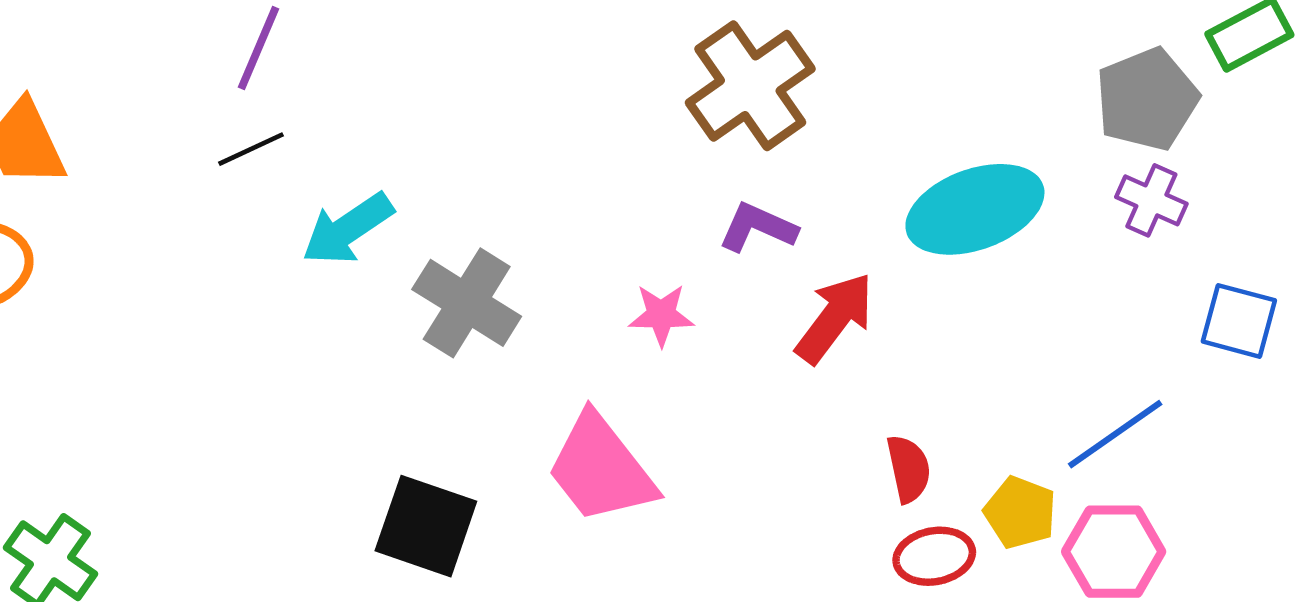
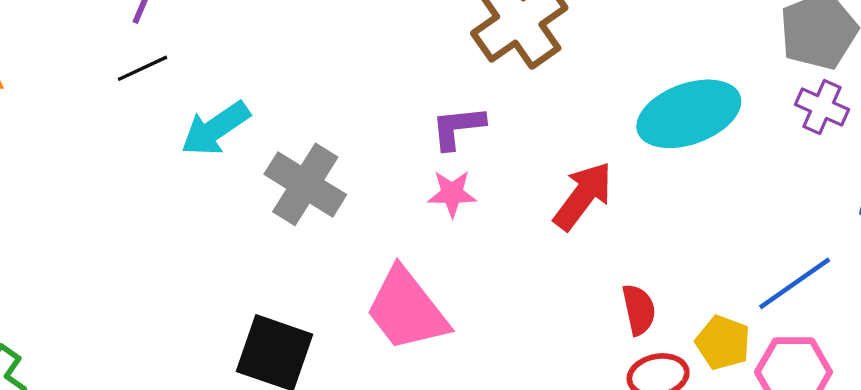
purple L-shape: (758, 227) -> (458, 127), moved, turned -30

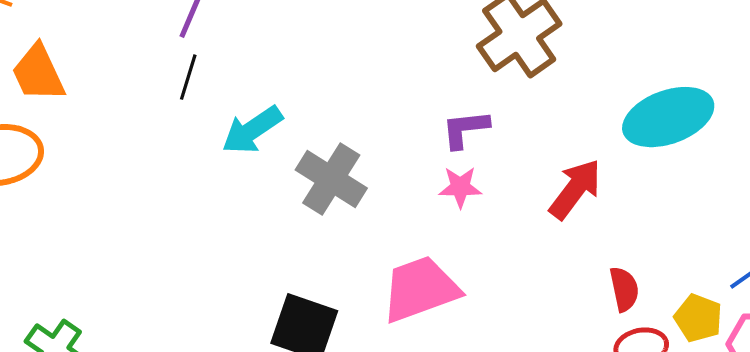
black line: (143, 68) -> (188, 77), turned -48
pink trapezoid: (407, 310) -> (420, 289), turned 108

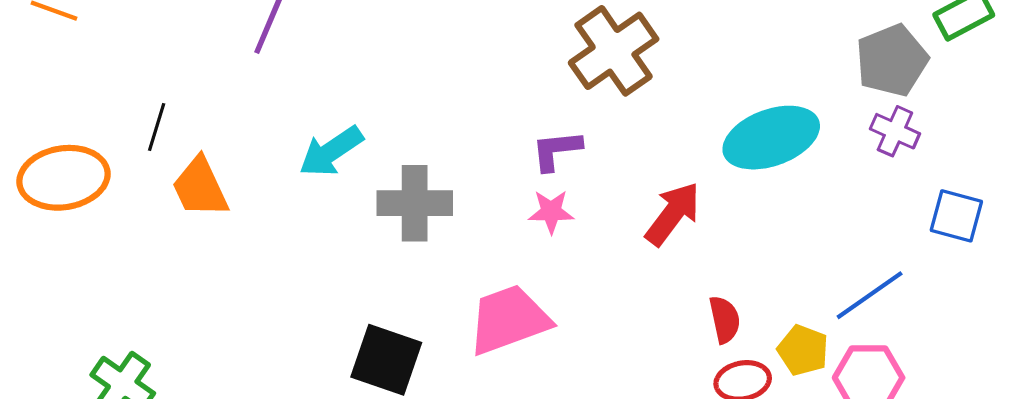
orange trapezoid: (38, 73) -> (200, 187), moved
black line: (188, 77) -> (157, 127), moved
gray cross: (331, 179) -> (415, 203), turned -32

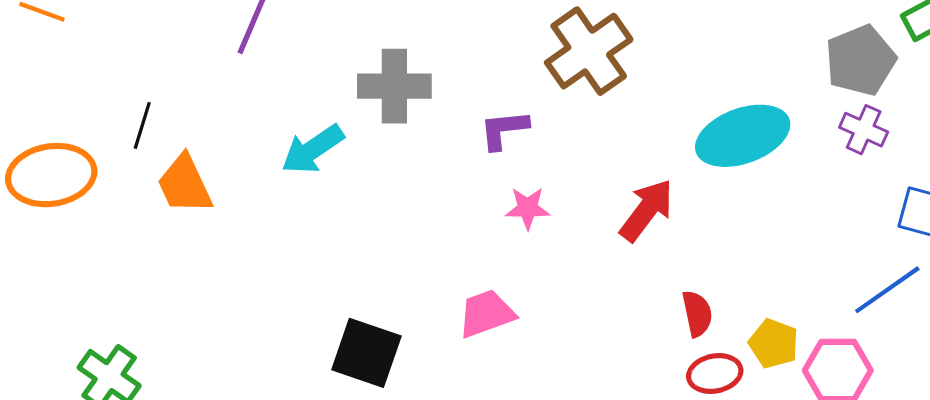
purple L-shape: (556, 150) -> (504, 130), moved
gray cross: (415, 203) -> (394, 86), moved
blue line: (870, 295) -> (887, 290), moved
pink trapezoid: (509, 320) -> (486, 314), size x0.7

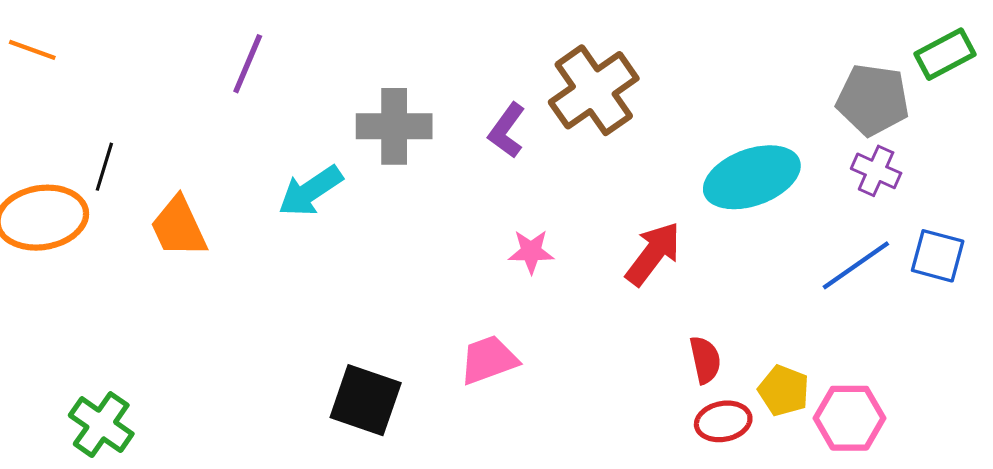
gray pentagon: (860, 60) -> (873, 100), turned 30
black line: (142, 125) -> (104, 167), moved
purple L-shape: (504, 130) -> (507, 131), moved, turned -48
blue line: (887, 290) -> (856, 265), moved

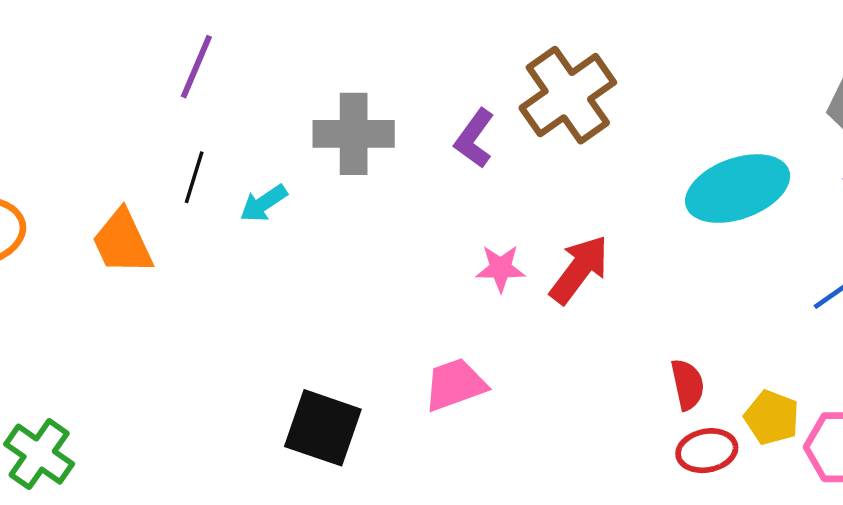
black line: (104, 167) -> (194, 177), moved
cyan arrow: (310, 191) -> (264, 203), size x0.7
red arrow: (653, 254) -> (579, 269), moved

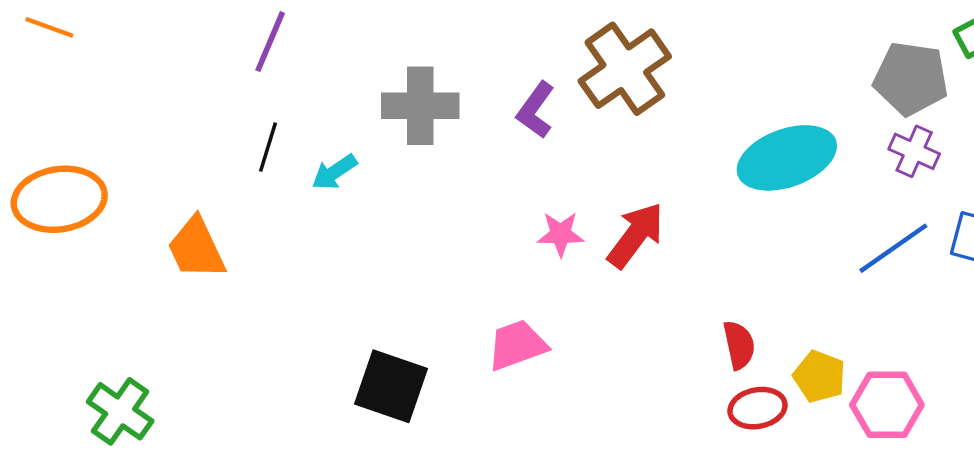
orange trapezoid: (122, 242) -> (196, 248), moved

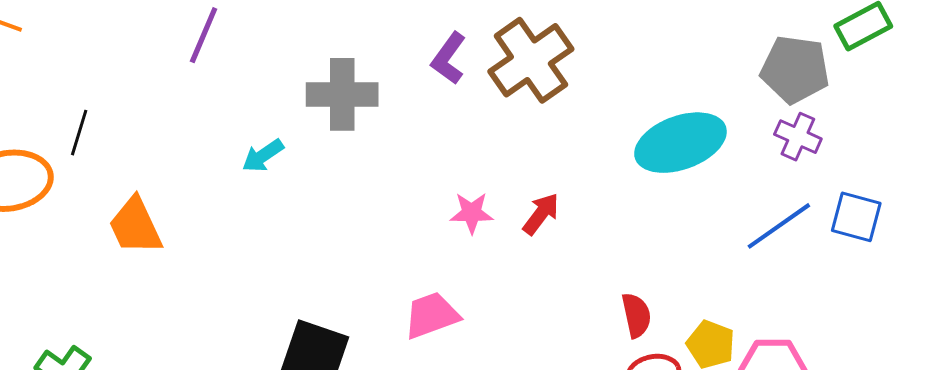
purple L-shape: (536, 110) -> (449, 58), moved
black line: (268, 147) -> (79, 133), moved
red arrow: (636, 235) -> (541, 214), size x0.7

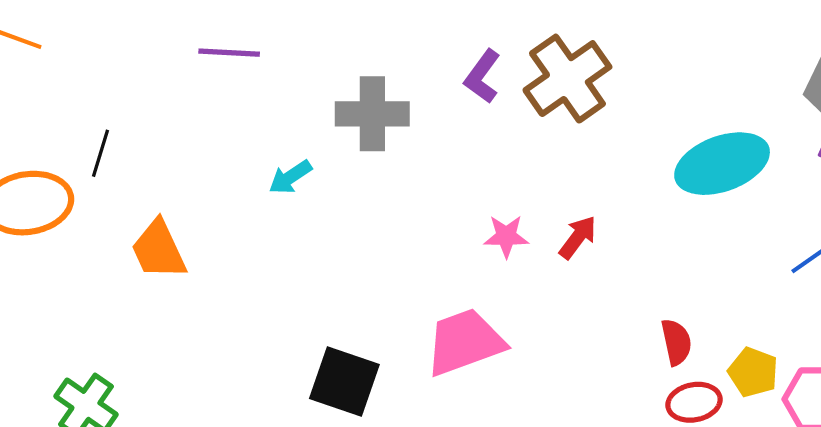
purple line: (204, 35) -> (229, 53), turned 70
pink trapezoid: (432, 315) -> (465, 342), size x1.4

